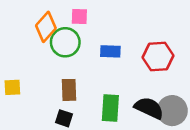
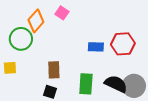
pink square: (79, 17) -> (62, 13), turned 32
green circle: (65, 42) -> (21, 39), moved
blue rectangle: (110, 51) -> (96, 47), moved

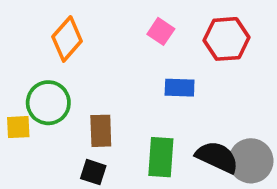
pink square: (62, 13) -> (161, 31), moved
green circle: (21, 39) -> (48, 103), moved
red hexagon: (123, 44) -> (226, 39), moved

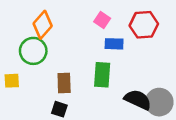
blue rectangle: (180, 88) -> (114, 44), moved
green circle: (48, 103) -> (33, 51), moved
green rectangle: (161, 157) -> (102, 75), moved

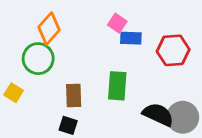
red hexagon: (144, 25) -> (173, 50), moved
blue rectangle: (114, 44) -> (131, 38), moved
yellow square: (12, 81) -> (14, 93), turned 35

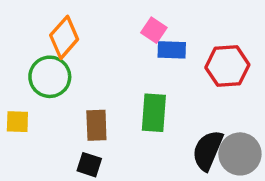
yellow square: (14, 93) -> (17, 122), turned -30
black semicircle: (158, 115) -> (208, 150), turned -92

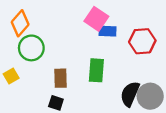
pink square: (154, 30) -> (96, 19), size x1.5
orange diamond: (64, 37) -> (20, 23), moved
yellow square: (17, 122) -> (11, 76), turned -32

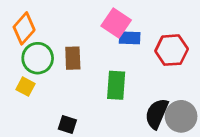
yellow square: (11, 76) -> (25, 87), moved, turned -32
brown rectangle: (60, 78) -> (73, 58), moved

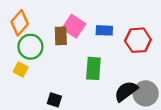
pink square: (116, 23) -> (74, 26), moved
brown rectangle: (73, 58) -> (61, 36), moved
black semicircle: (157, 114) -> (126, 91), turned 30

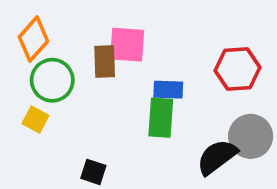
pink square: (74, 26) -> (127, 45), turned -30
blue rectangle: (104, 30) -> (168, 90), moved
gray circle: (146, 93) -> (251, 136), moved

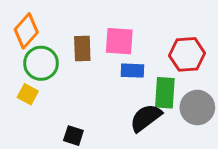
pink square: (127, 45) -> (119, 41), moved
green rectangle: (161, 118) -> (165, 93), moved
black semicircle: (217, 157) -> (146, 118), moved

